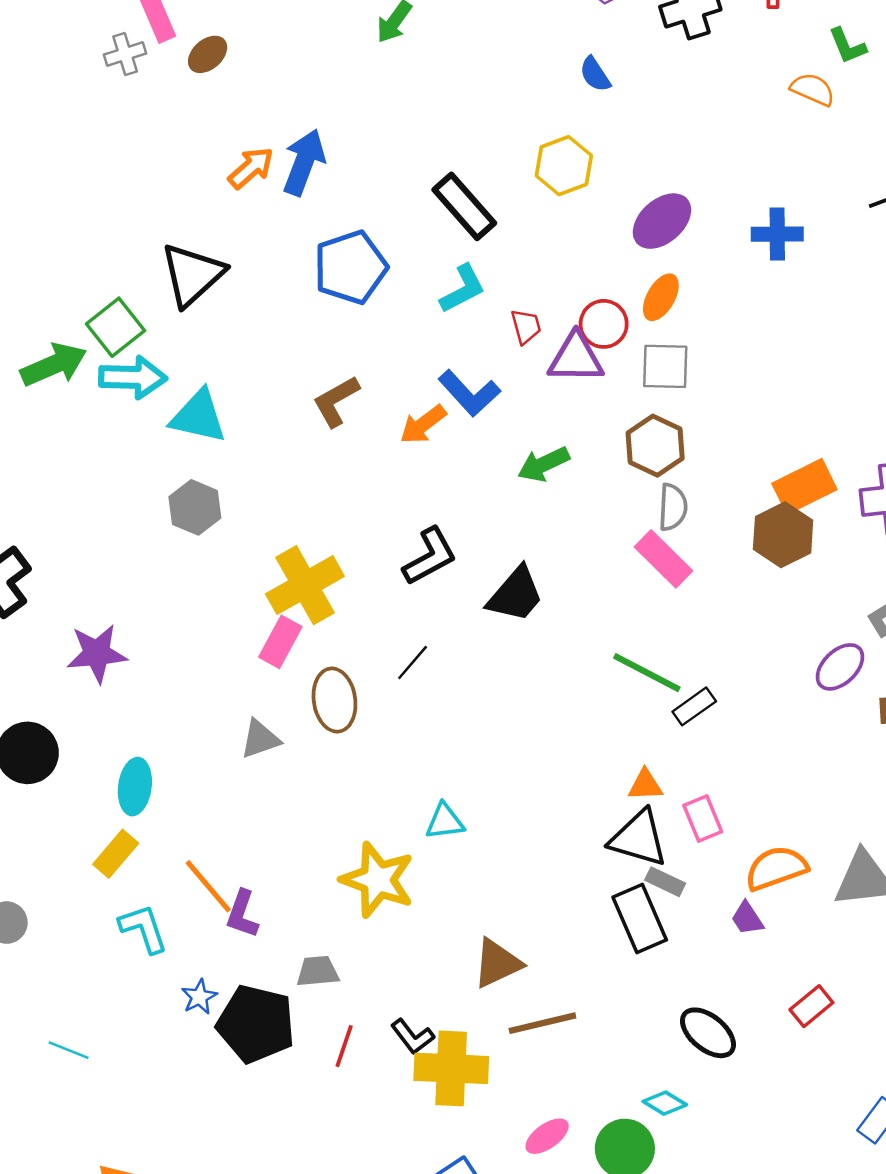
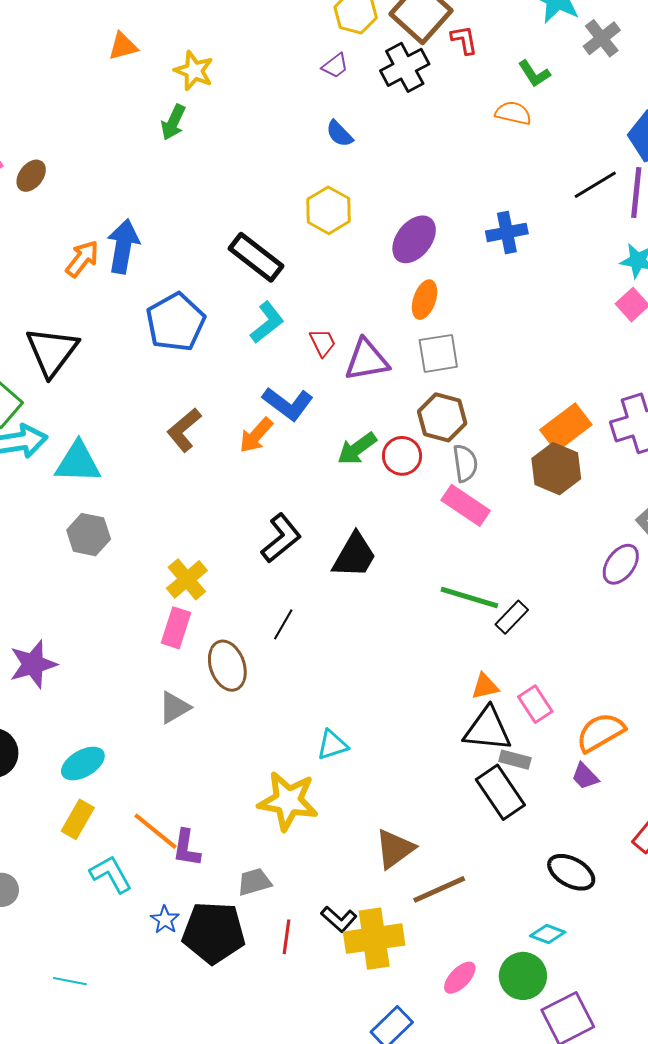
red circle: (604, 324) -> (402, 456), moved
yellow cross: (305, 585) -> (187, 579), size x0.7
cyan ellipse: (135, 787) -> (83, 764), turned 63

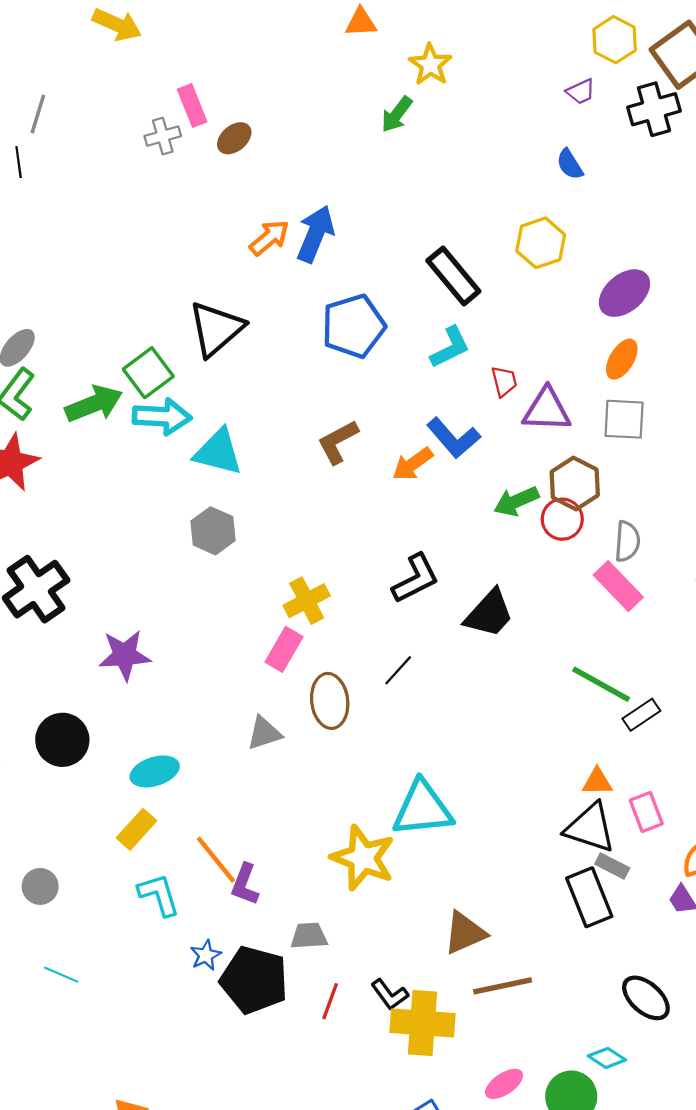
brown hexagon: (442, 417) -> (575, 484), moved
cyan triangle: (332, 745) -> (423, 809), size x1.8
cyan line: (70, 981) -> (61, 975), moved

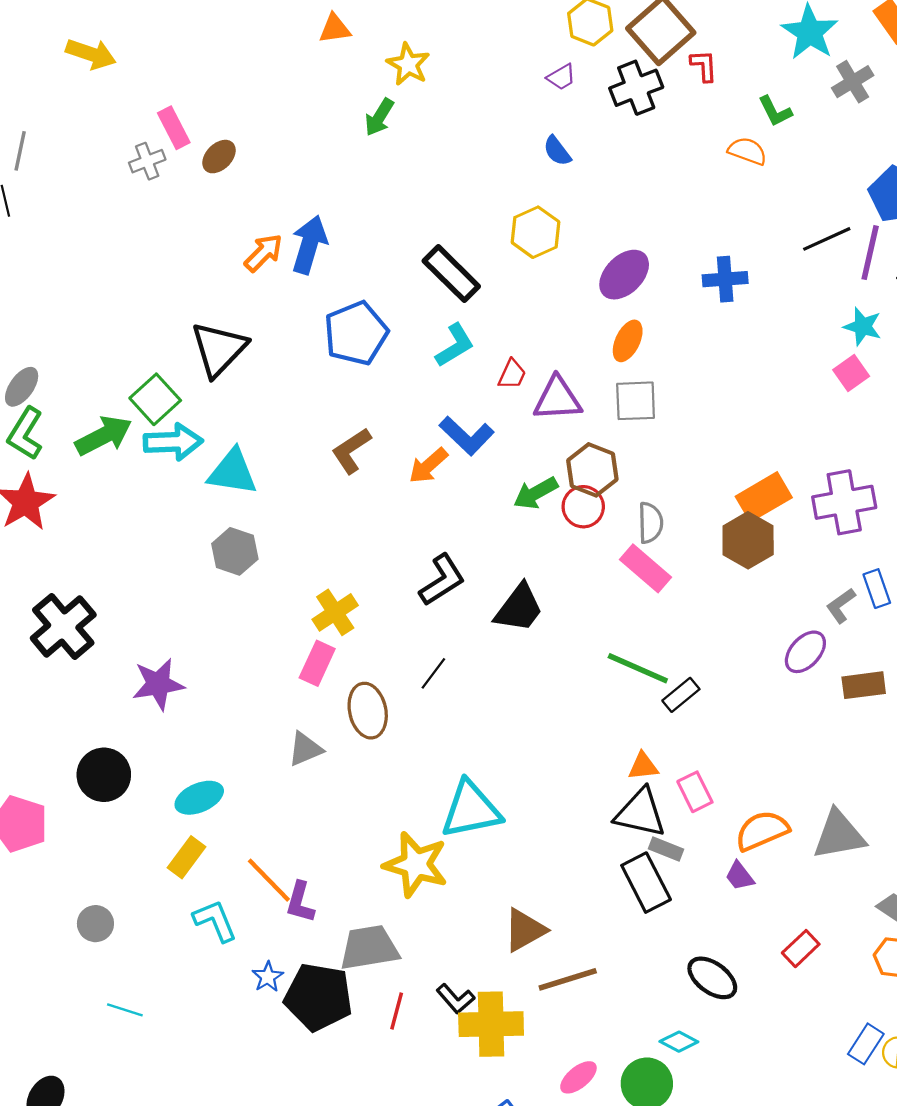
red trapezoid: (504, 381) -> (512, 374), turned 44
gray trapezoid: (309, 936) -> (369, 948), size x1.6

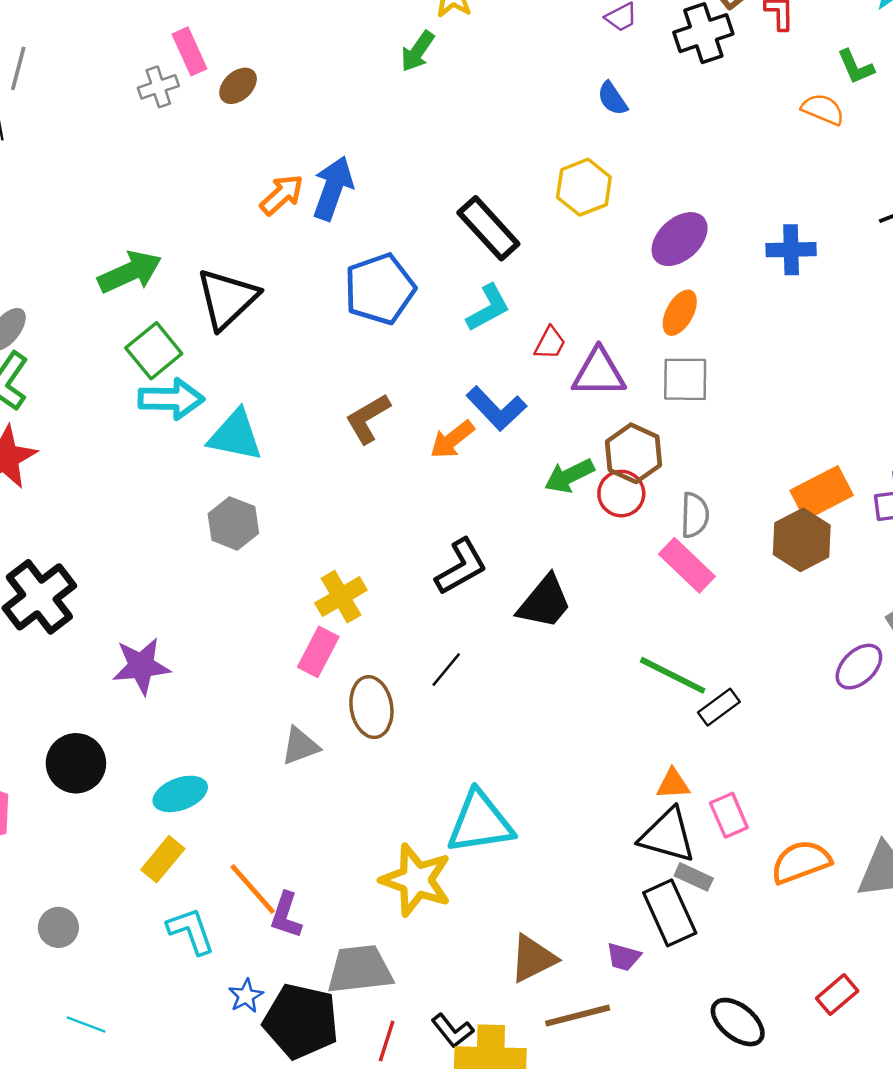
green arrow: (104, 436) -> (130, 272), moved
purple trapezoid: (740, 876) -> (624, 957), moved, turned -40

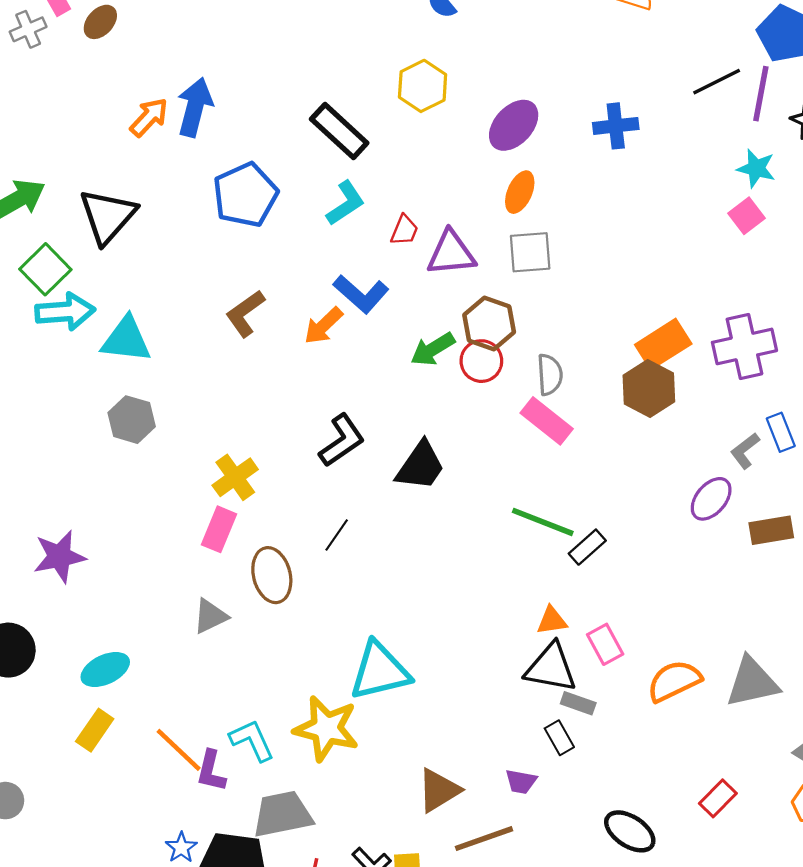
black rectangle: (670, 913) -> (559, 738), size x0.6
cyan L-shape: (191, 931) -> (252, 740), moved

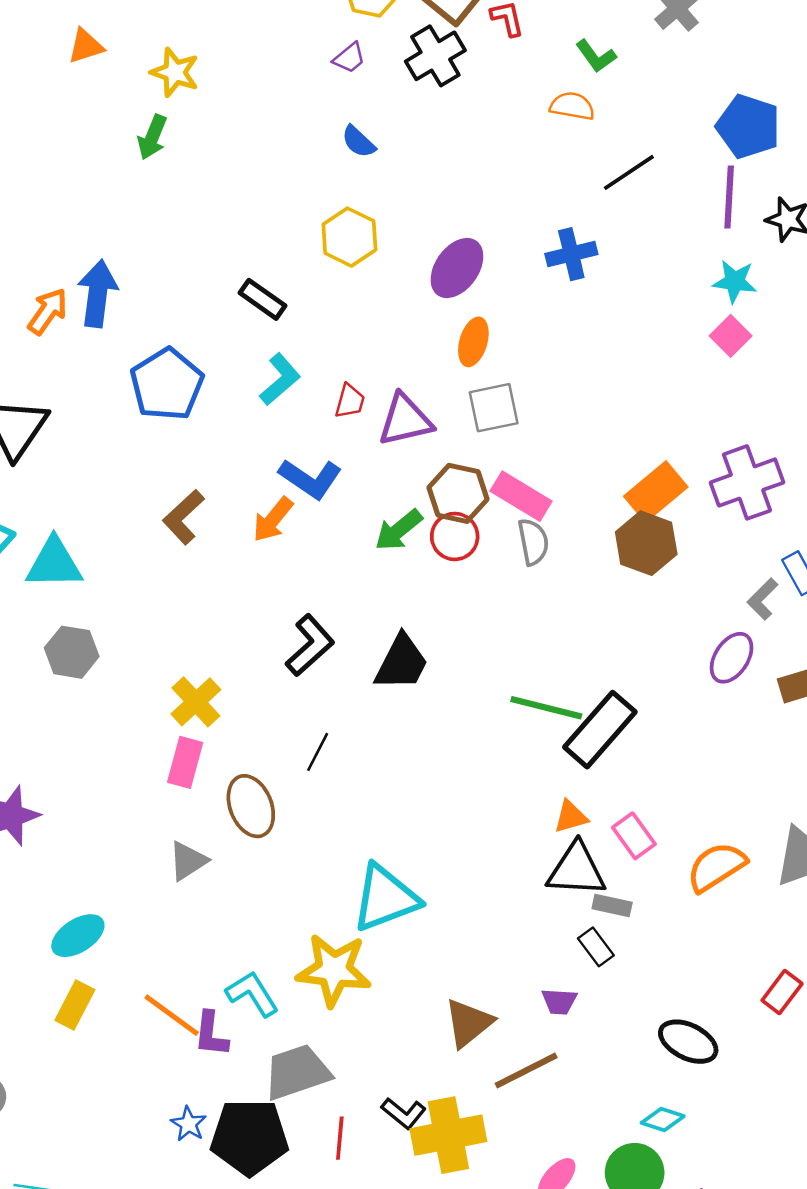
black line: (717, 82) -> (629, 172), moved
black rectangle: (339, 131) -> (263, 299), size x0.7
pink rectangle: (547, 421) -> (521, 496), moved
black rectangle: (587, 547) -> (600, 730), size x1.8

